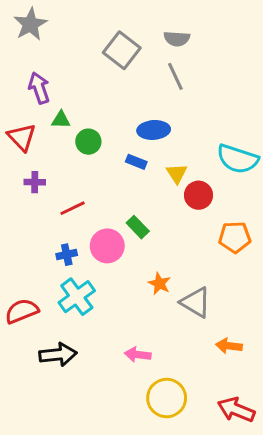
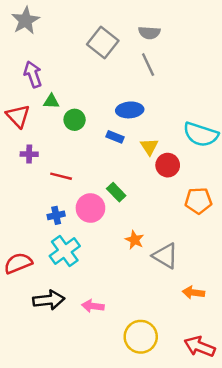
red line: (72, 208) -> (61, 176), turned 40
pink arrow: (138, 355) -> (93, 306), moved

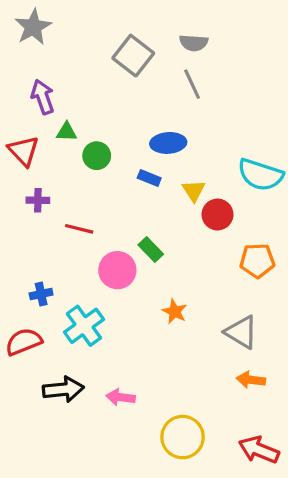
blue cross: (56, 215) -> (41, 294), moved
gray triangle: (165, 256) -> (241, 332), moved

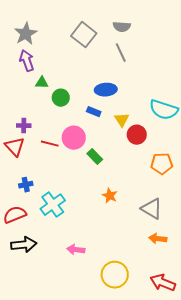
gray star: (33, 27) -> (26, 34), moved
red triangle: (24, 151) -> (15, 147), moved
pink circle: (117, 270) -> (74, 138), moved
black arrow: (63, 389) -> (24, 245), moved

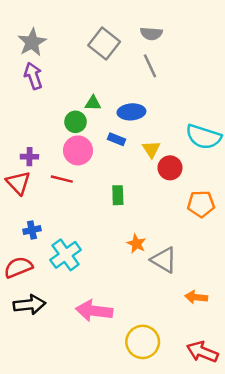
green triangle: (42, 83) -> (93, 103), moved
pink circle: (74, 138) -> (78, 150), moved
green rectangle: (95, 157) -> (118, 195), turned 42
gray triangle: (152, 209) -> (164, 260), moved
pink arrow: (76, 250) -> (94, 311), size x1.6

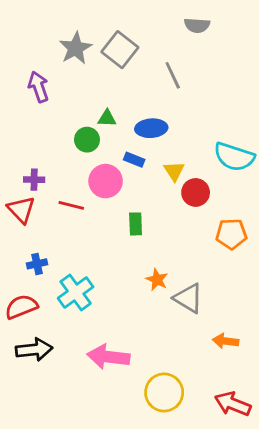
gray semicircle: (151, 34) -> (197, 25), moved
gray star: (32, 42) -> (76, 48), moved
pink circle: (78, 150) -> (106, 181), moved

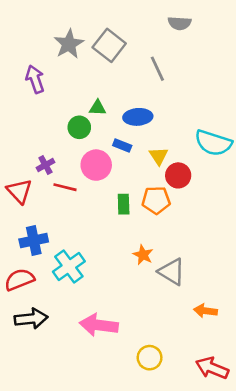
purple cross: (34, 180) -> (45, 165), moved, turned -30
orange pentagon: (231, 234) -> (156, 200), moved
blue cross: (37, 264) -> (34, 241), size x1.5
yellow circle: (164, 392) -> (150, 358), size x0.7

